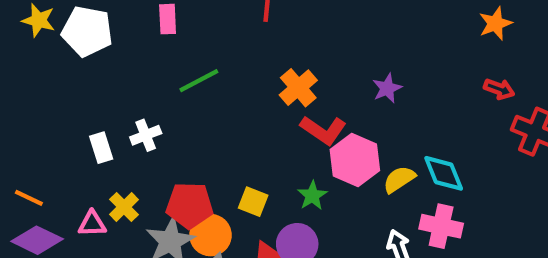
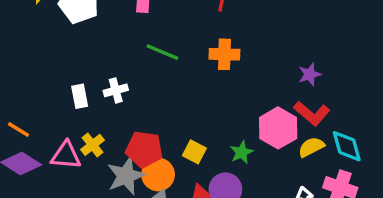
green line: (199, 81) -> (162, 52), turned 44
orange cross: (298, 88) -> (224, 54), moved, turned 36
red L-shape: (323, 130) -> (312, 113), moved
pink triangle: (92, 224) -> (66, 155), size x1.4

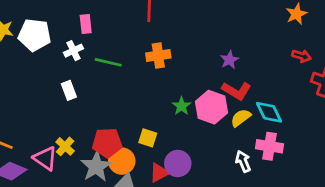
white cross: (116, 90) -> (74, 51), moved
white rectangle: (80, 96) -> (69, 90), moved
green star: (242, 152) -> (181, 106), moved
pink triangle: (66, 155) -> (45, 158), turned 40

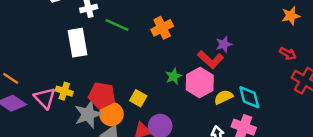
orange cross: (158, 55) -> (162, 28), turned -30
white rectangle: (69, 90) -> (77, 43), size x1.6
red L-shape: (237, 91) -> (210, 60), moved
yellow cross: (65, 146) -> (64, 91), turned -35

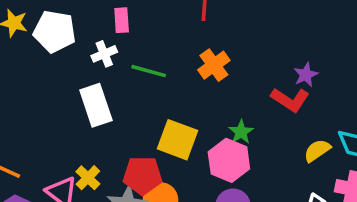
pink hexagon: (200, 83) -> (229, 160), moved
yellow cross: (64, 91) -> (88, 178), turned 35
yellow square: (138, 98) -> (178, 140), moved, size x1.6

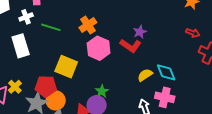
green star: (241, 132) -> (102, 91), moved
pink hexagon: (229, 160) -> (99, 48), moved

